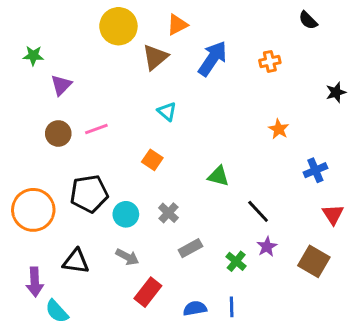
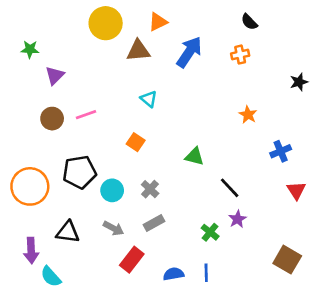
black semicircle: (308, 20) -> (249, 22), moved
brown triangle: (155, 57) -> (138, 51), turned 35
gray rectangle: (190, 248) -> (154, 223), moved
brown square: (314, 261) -> (287, 260), moved

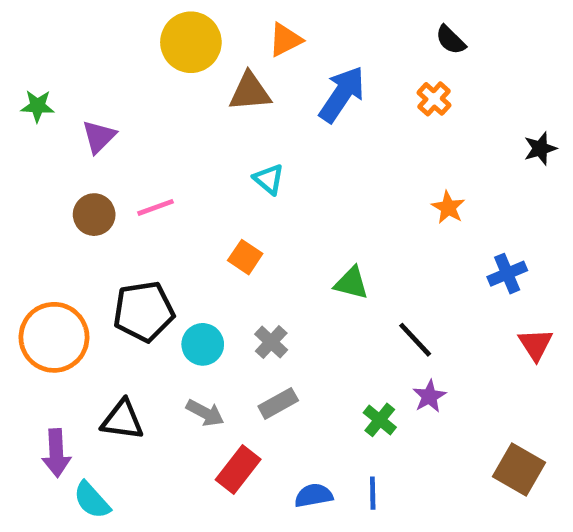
green star: (30, 49) -> (37, 106), moved
orange cross: (240, 55) -> (434, 99), turned -36

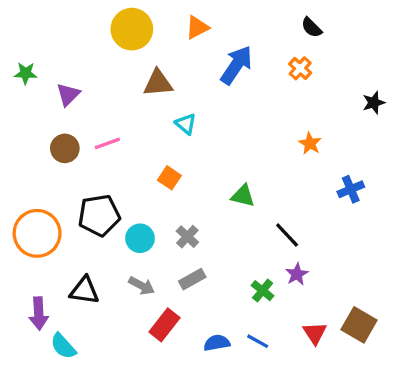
brown triangle: (250, 92) -> (158, 83), moved
red triangle: (536, 344) -> (315, 333), moved
blue line: (373, 493) -> (258, 341), turned -60

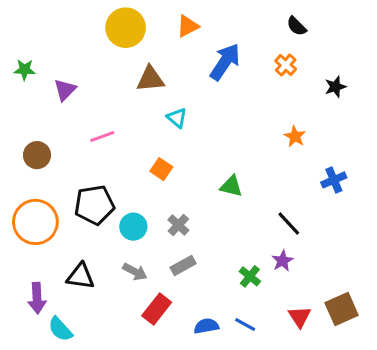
black star: (374, 103) -> (335, 87), moved
brown circle: (65, 148) -> (37, 155), moved
black line: (287, 235) -> (289, 224), moved
brown square: (359, 325) -> (342, 309), turned 36

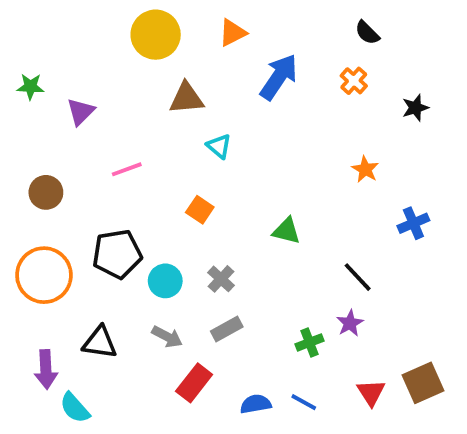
green cross: (250, 276) -> (309, 342), turned 30

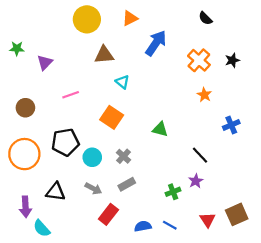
orange cross: (354, 81) -> (199, 60), moved, size x1.5
orange square: (200, 210) -> (112, 117), size x1.5

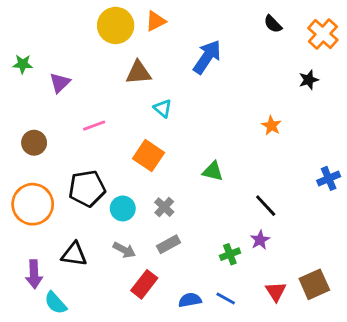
orange triangle: (130, 18) -> (156, 21), moved
orange cross: (199, 60) -> (323, 34), moved
blue cross: (231, 125) -> (329, 178), moved

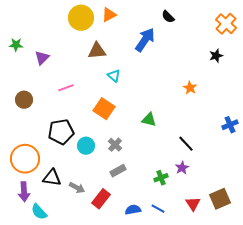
black semicircle: (273, 24) -> (168, 17), moved
orange circle: (33, 204) -> (25, 159), moved
gray arrow: (124, 250) -> (77, 188), moved

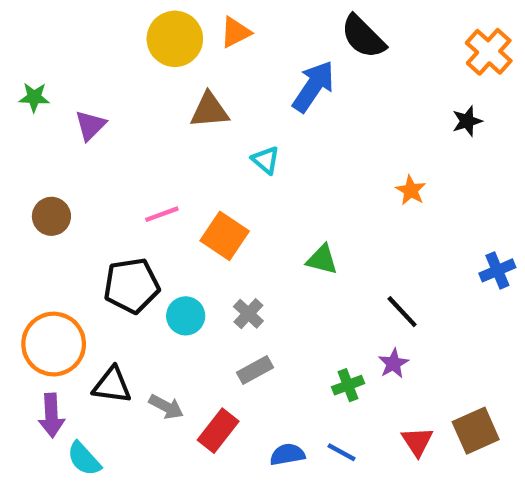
black semicircle: (168, 17) -> (363, 37), size x1.6
cyan triangle: (114, 76) -> (266, 160), moved
pink line: (66, 88) -> (162, 214), moved

